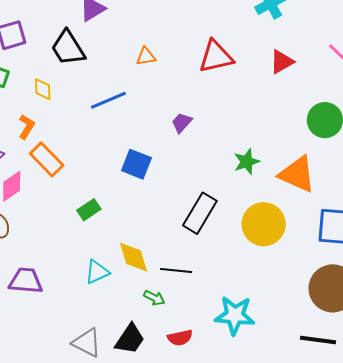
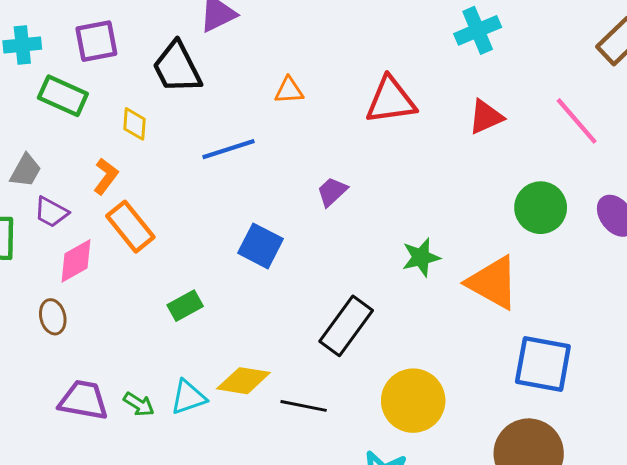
yellow circle: (264, 224) -> (413, 401), moved
yellow diamond: (133, 257) -> (243, 381), turned -69
green arrow: (154, 298) -> (139, 404), moved

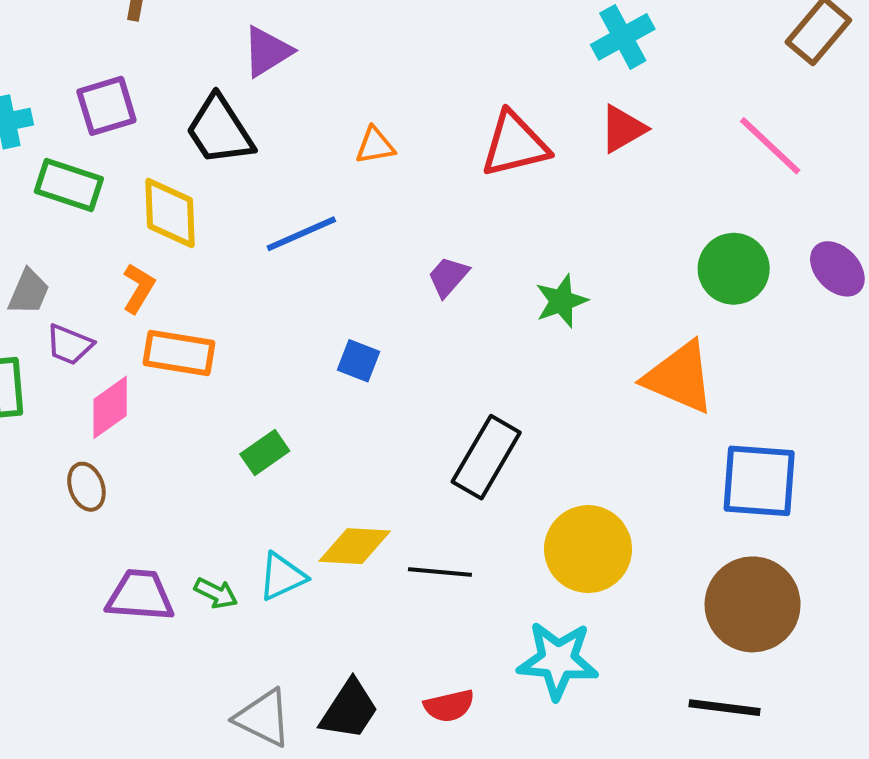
red triangle: (486, 117) -> (623, 129), moved
yellow diamond: (135, 124) -> (170, 213), size x1.6
orange rectangle: (130, 227) -> (179, 353), turned -36
blue square: (260, 246) -> (359, 361), size x0.7
green star: (421, 257) -> (561, 301), moved

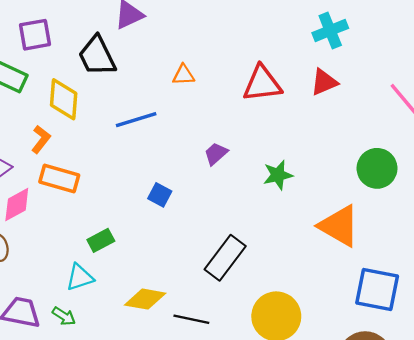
cyan triangle: (282, 577) -> (80, 277), moved

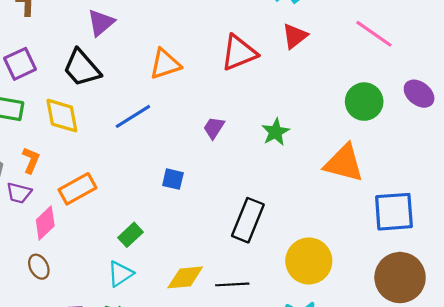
orange triangle: (183, 75) -> (165, 64), size x1.5
orange L-shape: (41, 139) -> (31, 160), moved
orange rectangle: (59, 179) -> (77, 189), turned -30

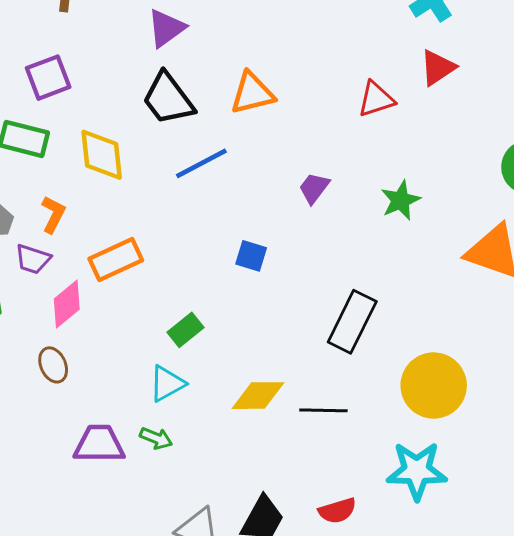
red triangle: (239, 53) -> (376, 99), moved, size x0.7
black trapezoid: (82, 68) -> (168, 99), moved

